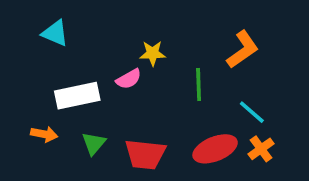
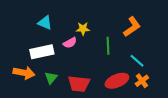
cyan triangle: (55, 33) -> (45, 23), moved
orange arrow: (44, 134) -> (24, 73), size x1.5

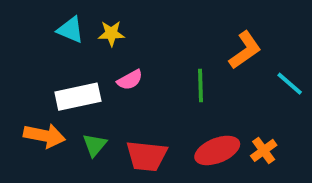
cyan triangle: (45, 23) -> (70, 30), moved
yellow star: (83, 29) -> (111, 33), moved
cyan line: (137, 61) -> (290, 84), moved

